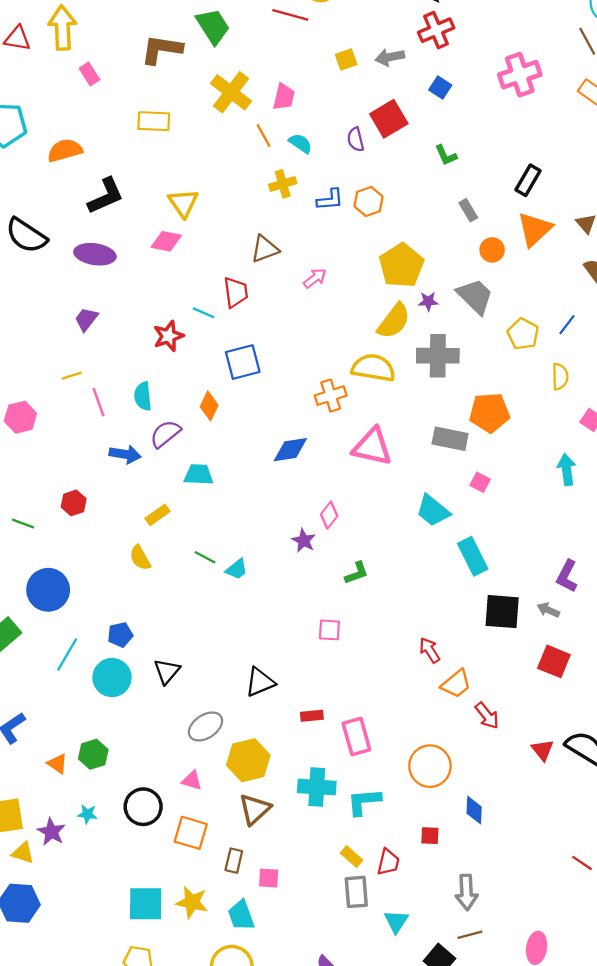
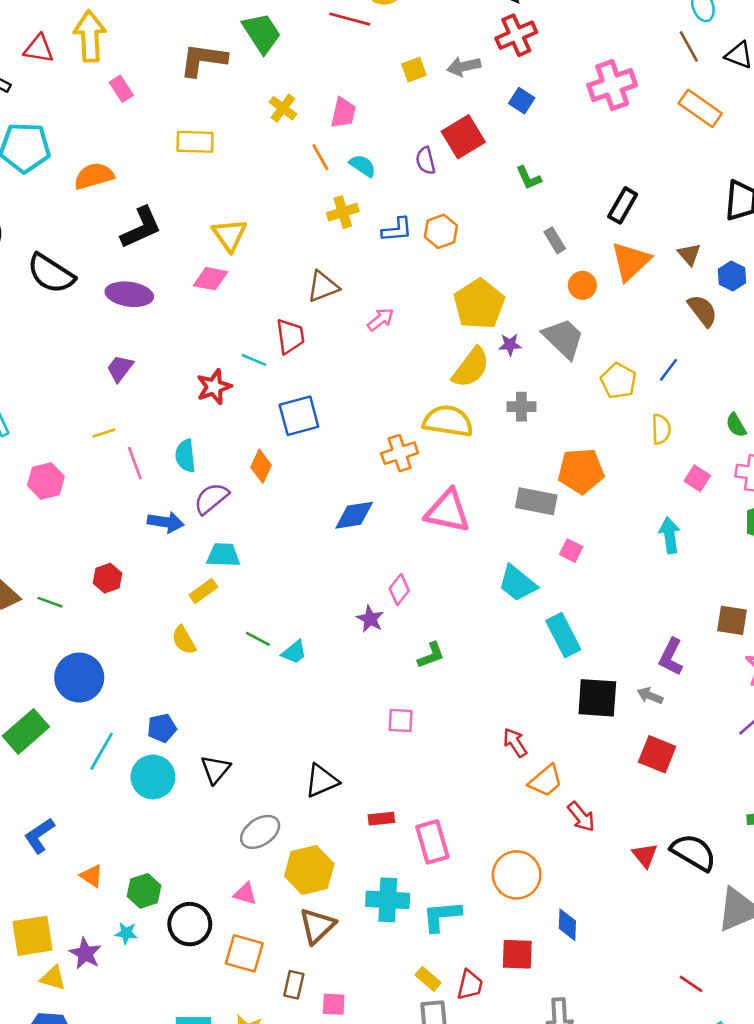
yellow cross: (231, 92) -> (283, 108), size x0.6
gray cross: (438, 356) -> (521, 407), size x0.6
cyan trapezoid: (199, 475) -> (223, 555), moved
green hexagon: (93, 754) -> (144, 891), moved
red square: (430, 836) -> (517, 954), size x1.5

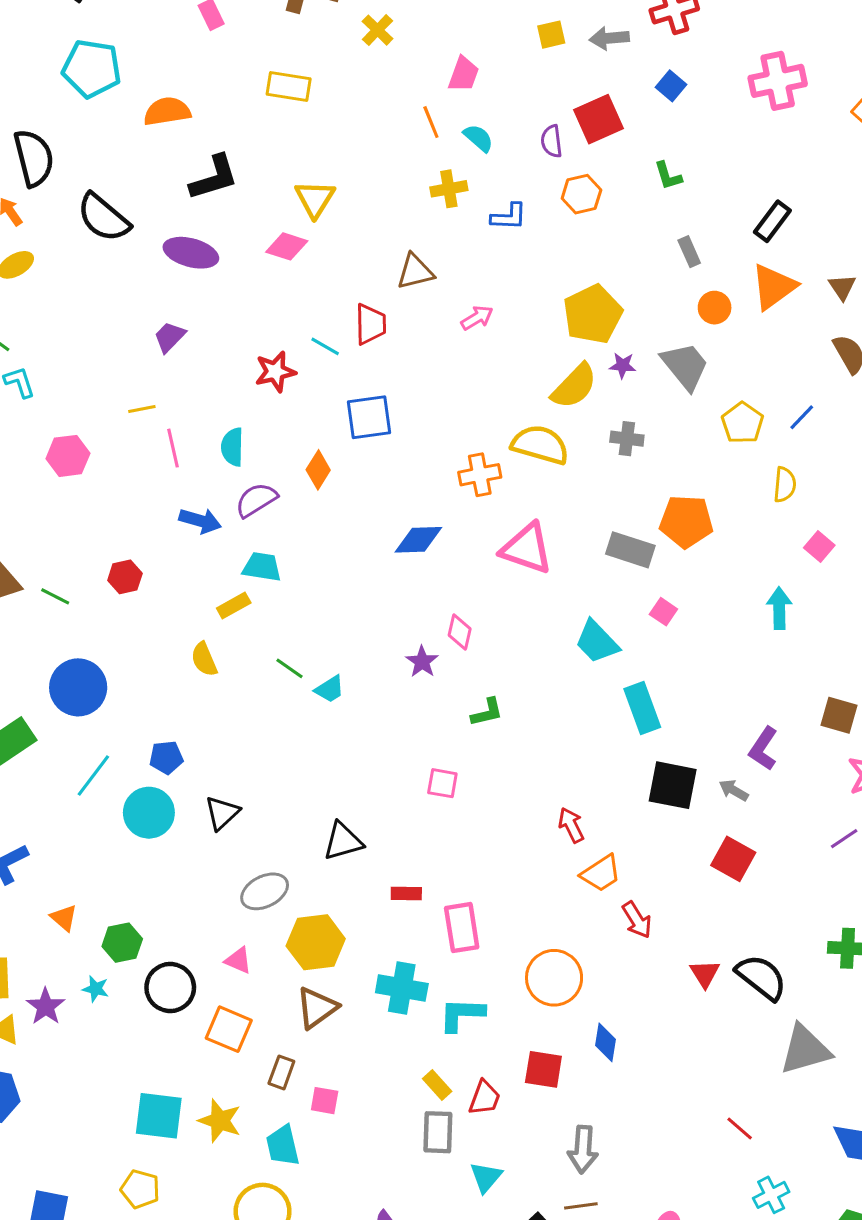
yellow cross: (283, 108) -> (377, 30), moved
orange hexagon: (441, 231) -> (581, 194), moved
pink diamond: (399, 590) -> (460, 632), turned -32

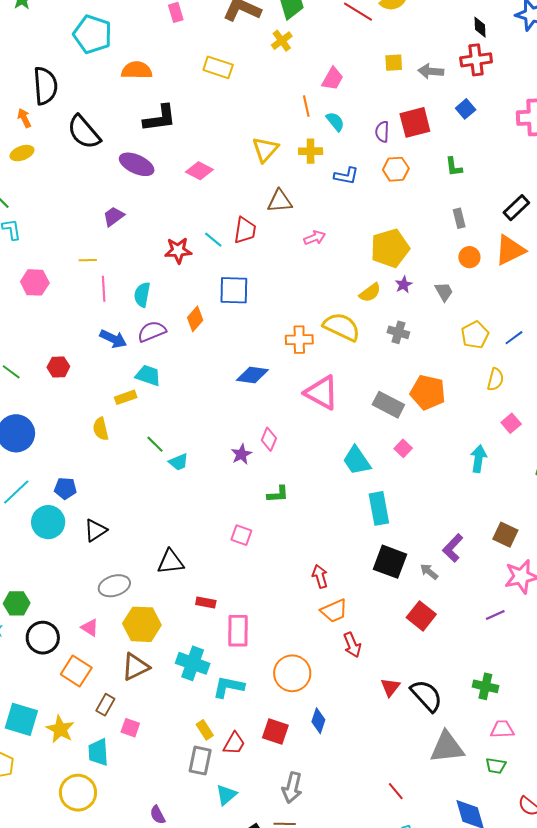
yellow triangle: (315, 199) -> (265, 149), moved
purple star: (623, 366) -> (404, 285), turned 30
gray trapezoid: (685, 366) -> (444, 292), size x0.6
yellow semicircle: (574, 386) -> (370, 293), size x0.7

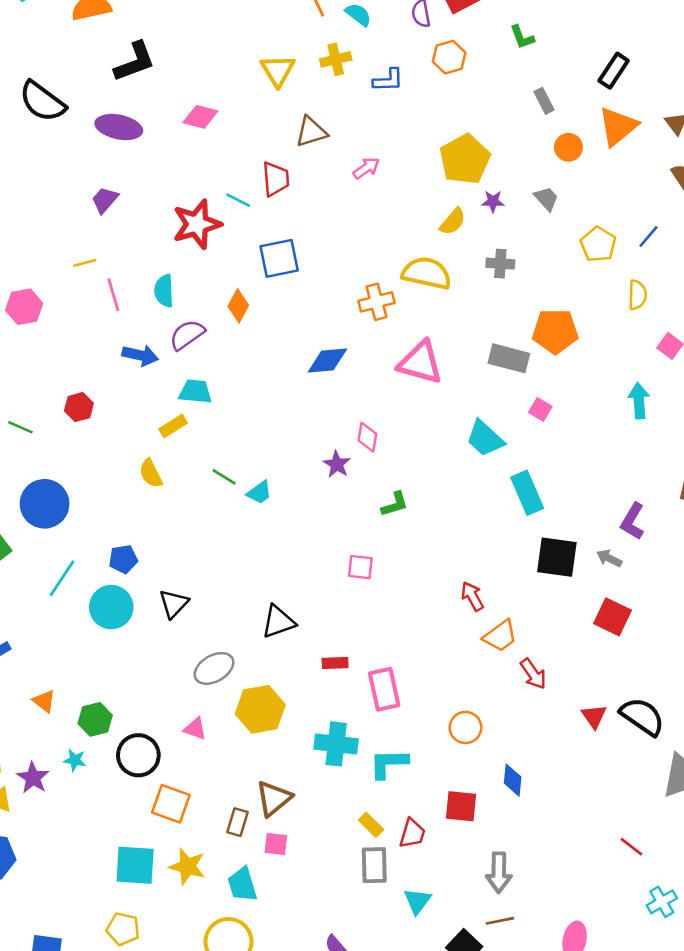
red star: (178, 251) -> (197, 224), size x1.4
purple star: (404, 285) -> (493, 201), turned -30
brown triangle: (135, 667) -> (274, 798), moved
orange square: (76, 671) -> (171, 804), moved
orange circle: (292, 673) -> (465, 727), size x0.7

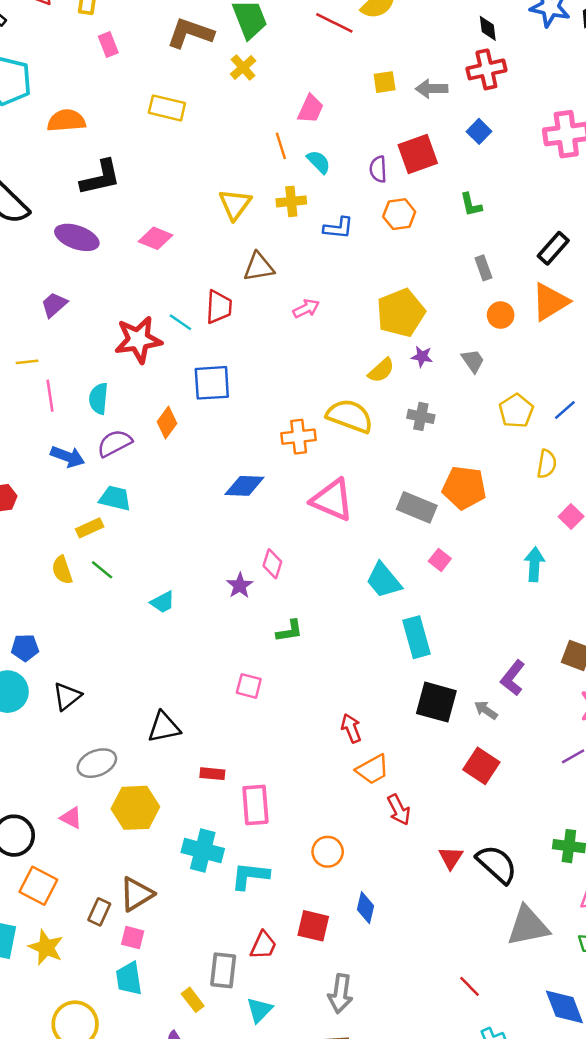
green line: (224, 477) -> (102, 570), moved
yellow rectangle: (371, 825) -> (193, 1000), moved
cyan trapezoid: (242, 884) -> (129, 979), moved

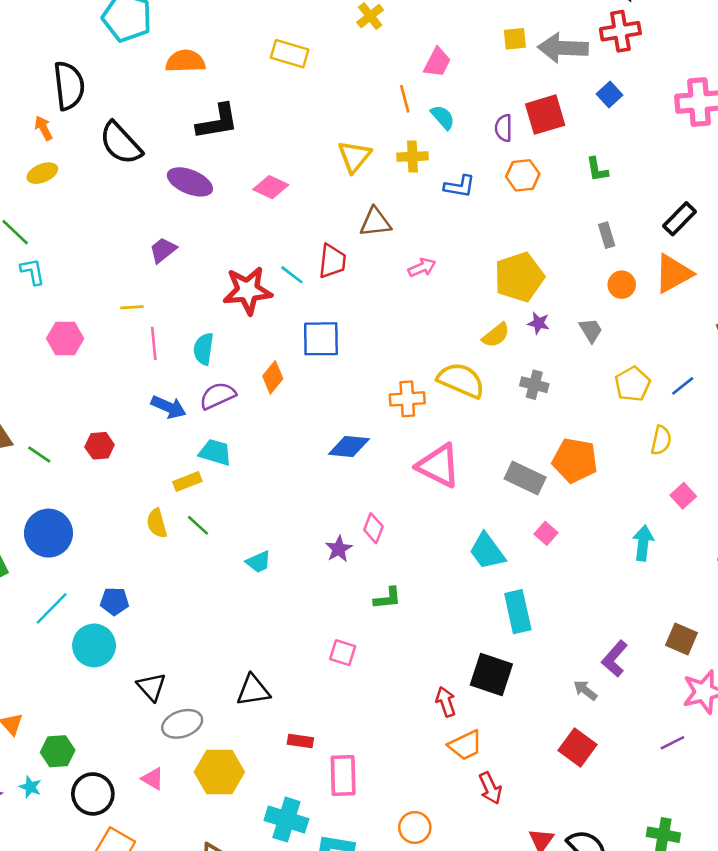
gray arrow: (432, 89) -> (563, 48), size x1.5
black triangle: (67, 696) -> (151, 687), moved, turned -36
black square: (436, 702) -> (491, 675), moved

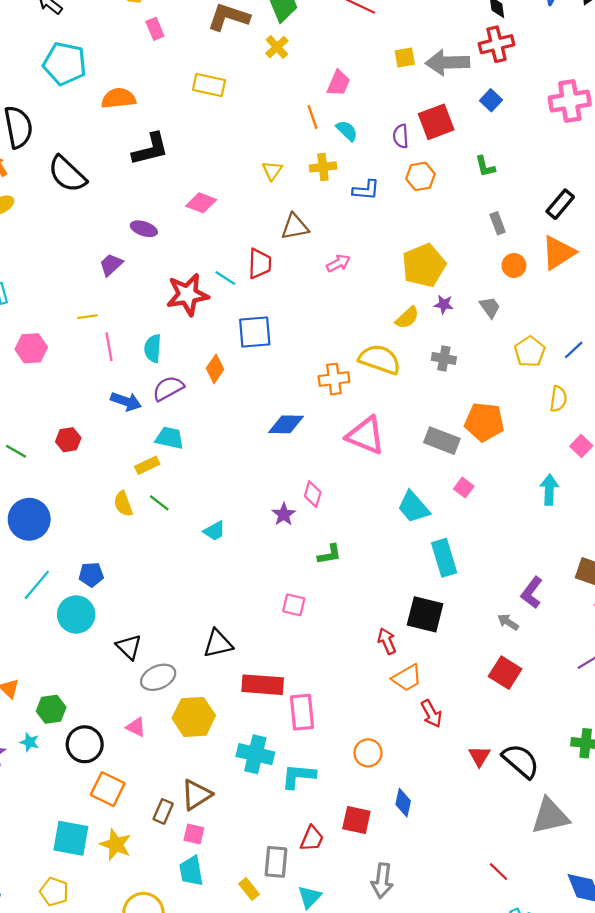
yellow triangle: (354, 156) -> (272, 171), size x0.7
purple ellipse: (190, 182) -> (144, 229), moved, size x0.7
red rectangle: (300, 741) -> (263, 685), size x1.8

